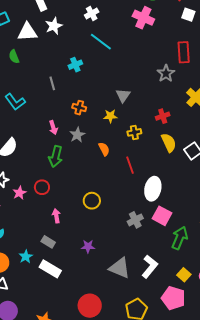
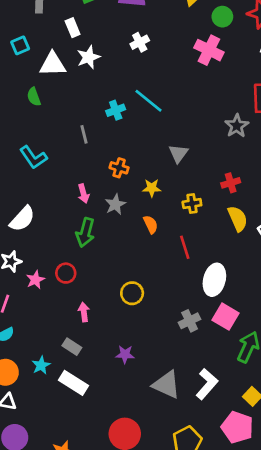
cyan line: (101, 42) -> (149, 101), moved
yellow star: (110, 116) -> (152, 188), moved

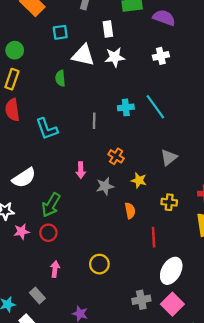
green arrow: (85, 232) -> (51, 205), moved

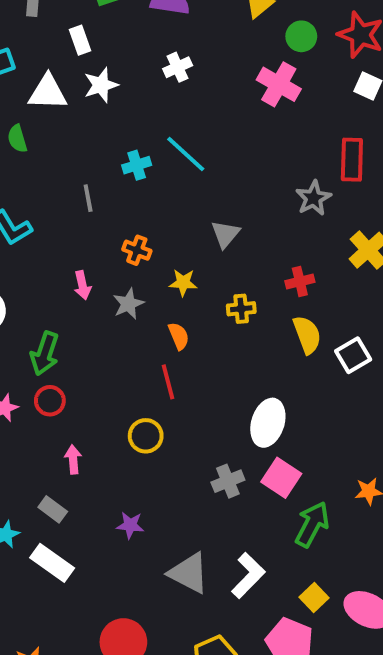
red line: (154, 237) -> (168, 382), moved

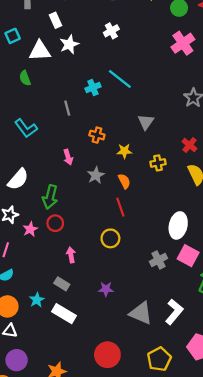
pink cross: (279, 84) -> (183, 43), moved, turned 30
red cross: (300, 282) -> (190, 145), turned -32
gray star: (128, 304) -> (96, 175), moved

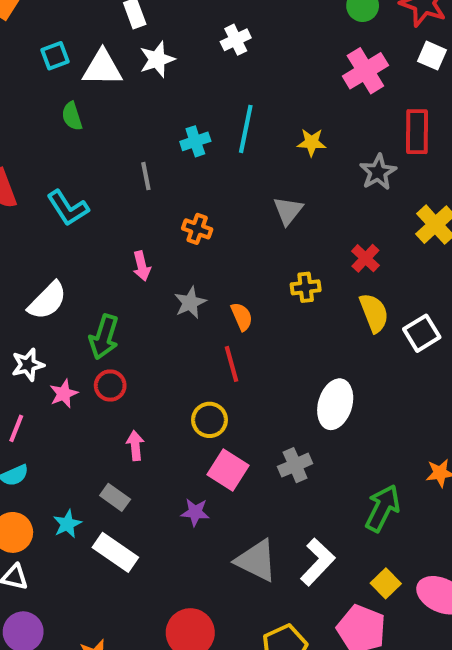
cyan square: (13, 36) -> (55, 56), moved
cyan line: (120, 79) -> (246, 129), turned 60
yellow star: (124, 151) -> (312, 142), moved
pink square: (188, 256) -> (228, 470), moved

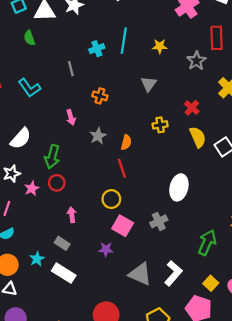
orange semicircle: (242, 317) -> (126, 142), turned 40

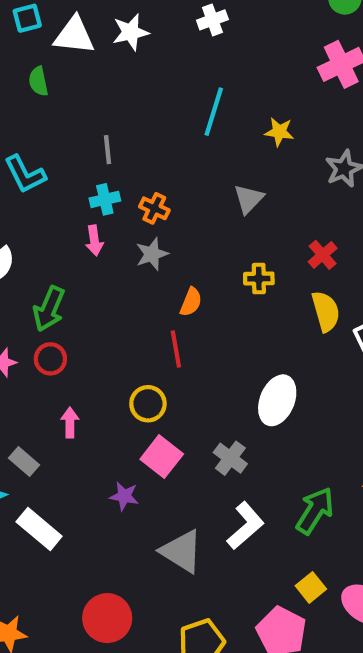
cyan cross: (97, 49) -> (105, 199), moved
gray star: (98, 136) -> (152, 254), moved
gray cross: (159, 221) -> (230, 458), turned -35
gray rectangle: (62, 243) -> (24, 462), moved
white L-shape: (173, 273) -> (245, 526), moved

